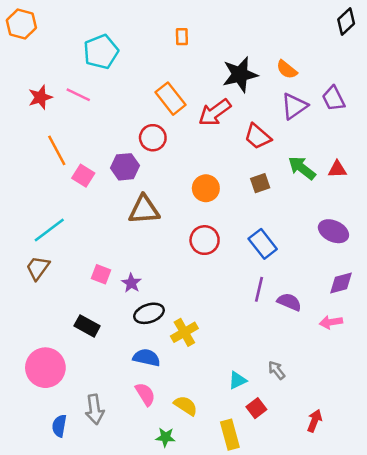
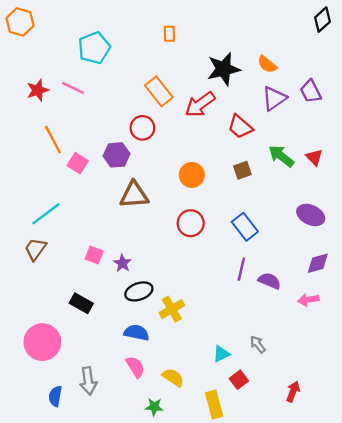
red triangle: (337, 169) -> (314, 157), turned 48

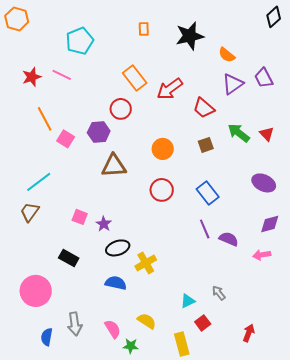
black star: (224, 69) -> (190, 36), moved
purple line: (241, 269) -> (205, 229), turned -36
pink semicircle: (135, 367) -> (113, 329), moved

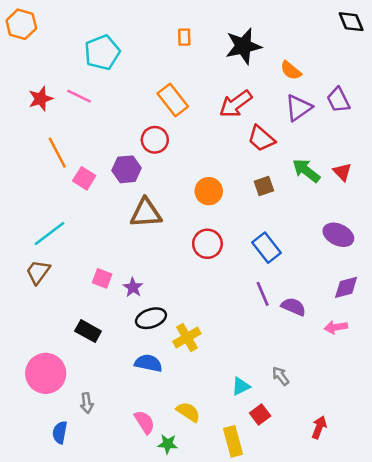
black diamond: (274, 17) -> (351, 22), turned -70
red arrow: (170, 89) -> (236, 104), moved
gray arrow: (75, 324) -> (87, 403), moved, size x0.7

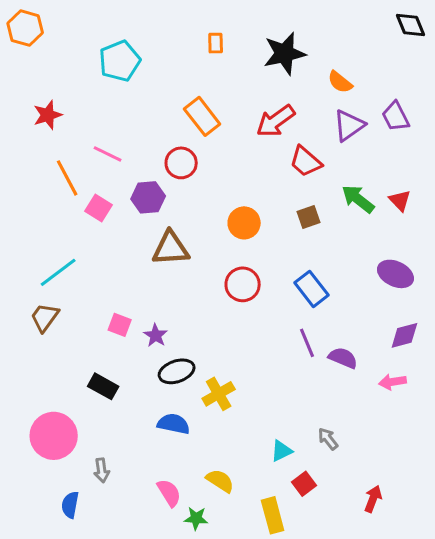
pink line: (79, 96) -> (108, 154), moved

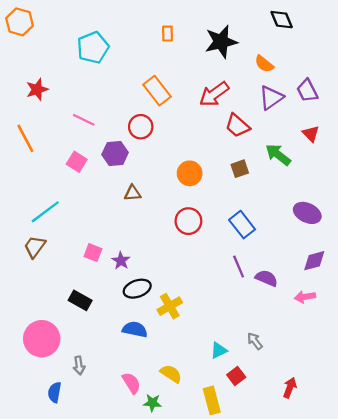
black diamond: (410, 25) -> (282, 20), moved
orange line: (67, 178) -> (25, 138), moved
red triangle: (400, 200) -> (311, 134), moved
brown triangle: (171, 248) -> (133, 193), size x0.6

